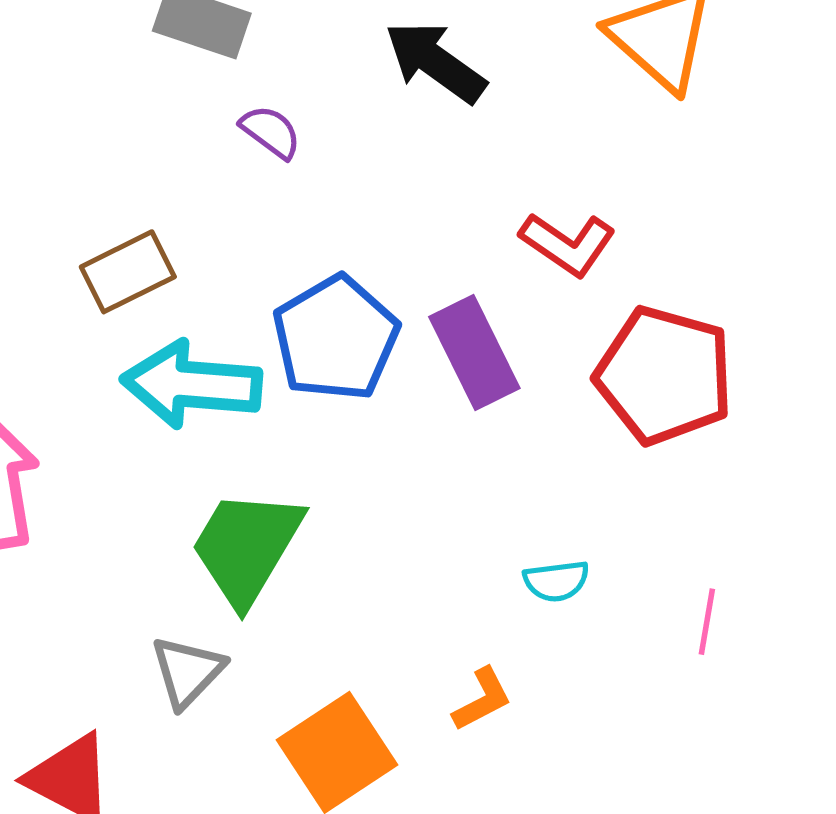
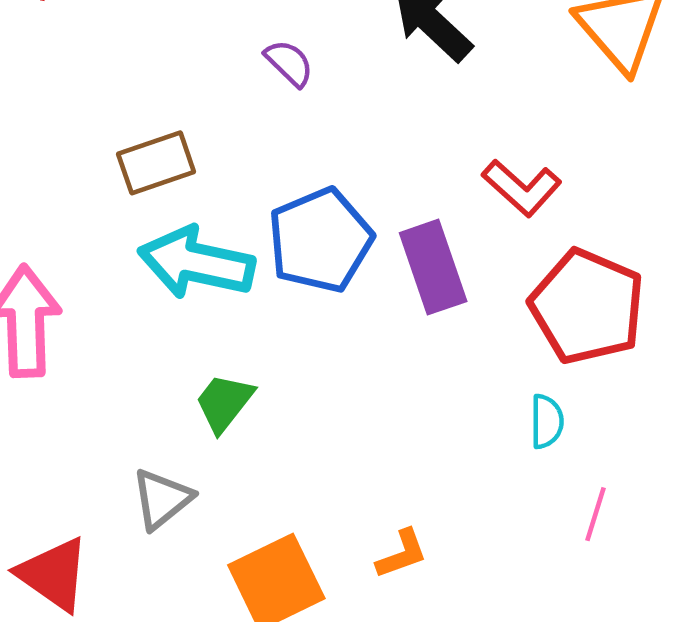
green trapezoid: (247, 547) -> (224, 403), size x0.6
cyan semicircle: (556, 581) -> (547, 421), moved, turned -90

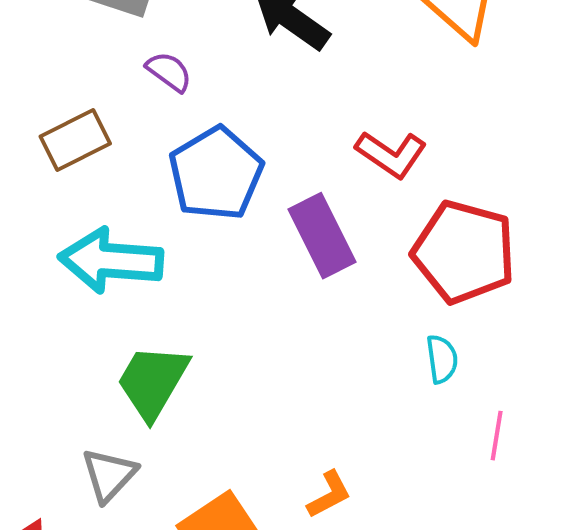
brown rectangle: (156, 163) -> (75, 140), moved
blue pentagon: (320, 240) -> (216, 173), moved
green trapezoid: (224, 403) -> (153, 382), size x1.4

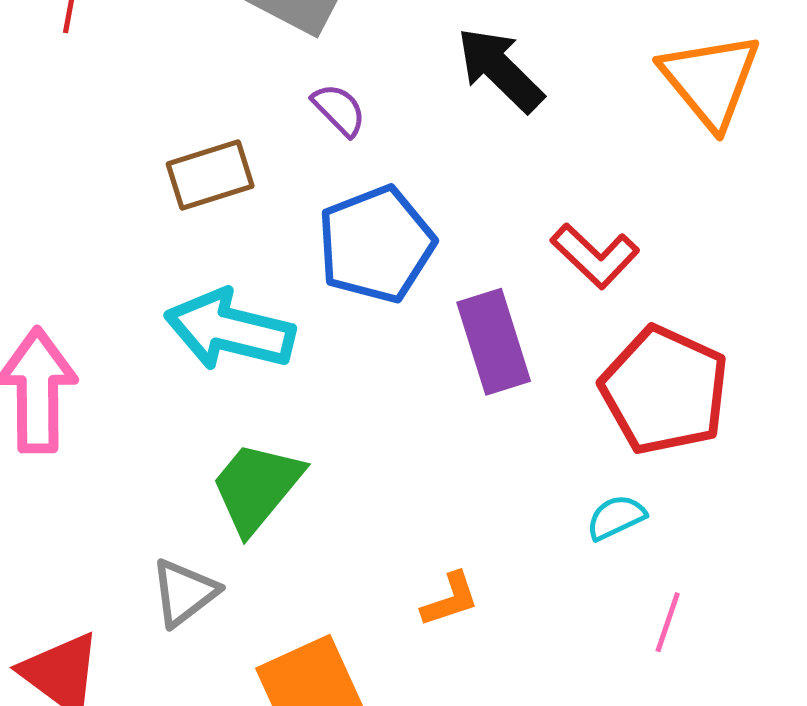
cyan semicircle: (442, 359) -> (616, 517), turned -117
orange L-shape: (329, 495) -> (450, 600), moved

